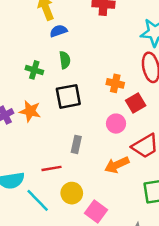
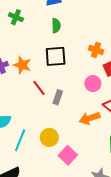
green cross: (34, 70) -> (16, 17), moved
red line: (51, 168) -> (39, 88), moved, turned 56
cyan line: (38, 200) -> (20, 140), turned 60

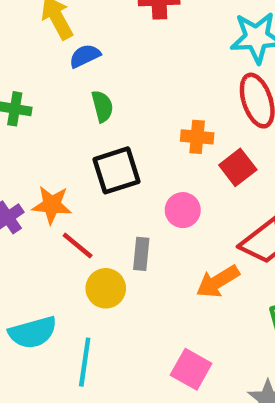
pink circle: (93, 84) -> (183, 210), moved
red line: (39, 88) -> (78, 246), moved
yellow circle: (49, 137) -> (106, 288), moved

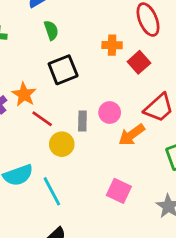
orange star: (52, 205) -> (24, 94), turned 30
pink circle: (183, 210) -> (110, 113), moved
cyan line: (85, 362) -> (52, 191), turned -32

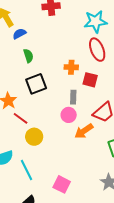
red square: (139, 62) -> (90, 80), turned -35
gray rectangle: (82, 121) -> (73, 97), moved
pink square: (119, 191) -> (62, 184), moved

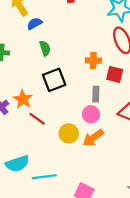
orange arrow: (84, 131) -> (93, 138), moved
yellow circle: (34, 137) -> (69, 133), moved
cyan line: (26, 170) -> (44, 177), turned -70

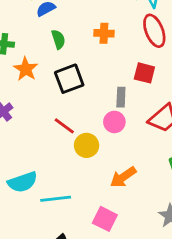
orange cross: (93, 60) -> (104, 33), moved
orange star: (23, 99) -> (26, 69), moved
red line: (37, 119) -> (64, 126), moved
orange arrow: (93, 138) -> (123, 177), moved

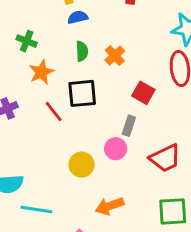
orange cross: (104, 33) -> (115, 56), moved, turned 30
red square: (144, 73) -> (143, 93), moved
red line: (64, 126) -> (54, 111), moved

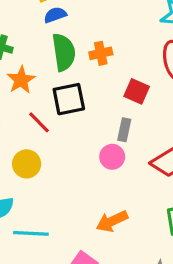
green semicircle: (82, 51) -> (64, 52), size x1.6
orange cross: (115, 56) -> (101, 53), turned 36
yellow circle: (82, 165) -> (27, 164), moved

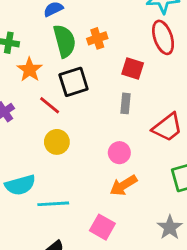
pink circle: (112, 157) -> (119, 153), moved
yellow circle: (27, 164) -> (57, 142), moved

